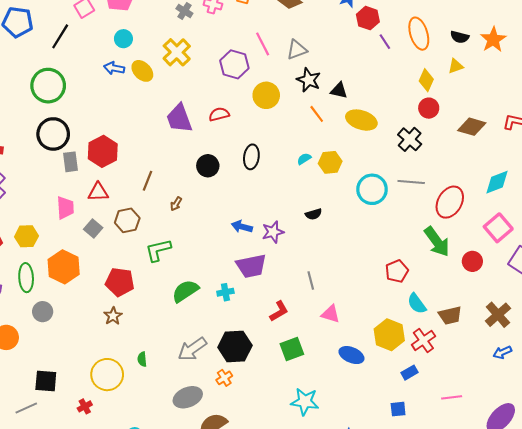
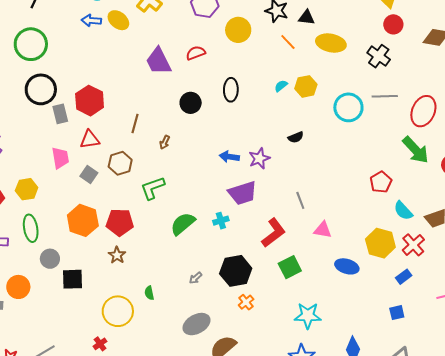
orange hexagon: (64, 267) -> (83, 220), moved
red L-shape: (279, 311) -> (274, 233), size x1.4
gray arrow: (192, 349) -> (196, 278), size x0.5
orange cross: (224, 378) -> (246, 302), moved
black square: (46, 381) -> (73, 279), moved

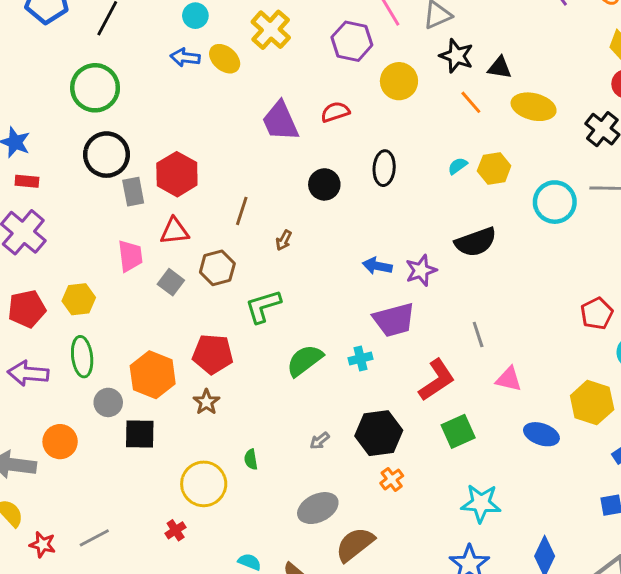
black semicircle: (296, 137) -> (476, 242), size x1.8
orange hexagon: (83, 220) -> (153, 375), moved

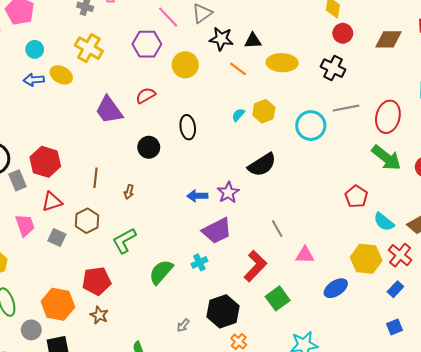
blue ellipse: (541, 434) -> (336, 288), turned -40

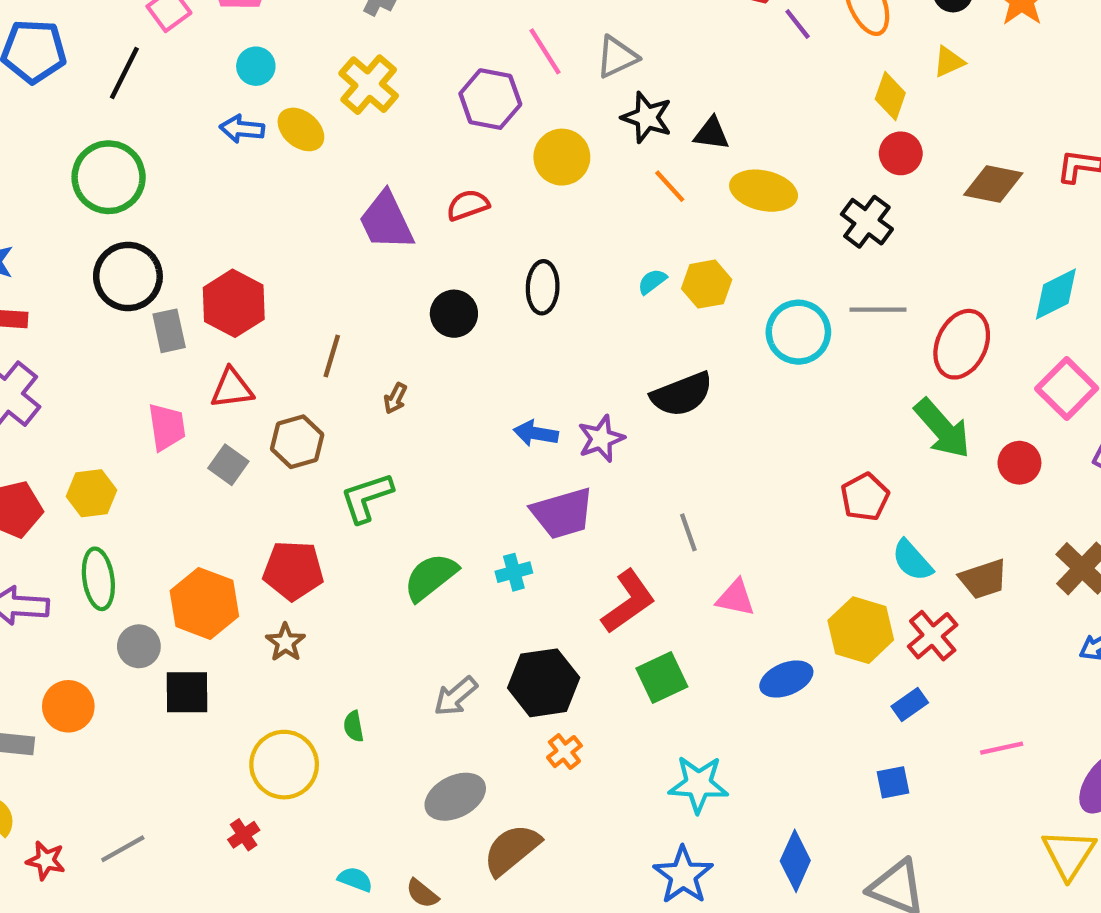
gray arrow: (183, 325) -> (456, 696), size x1.5

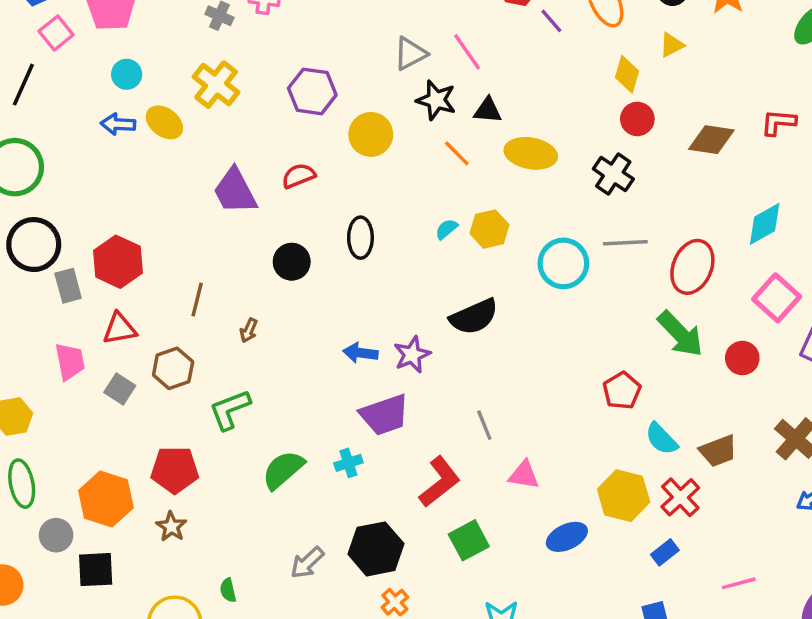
pink line: (545, 51) -> (467, 52), moved

